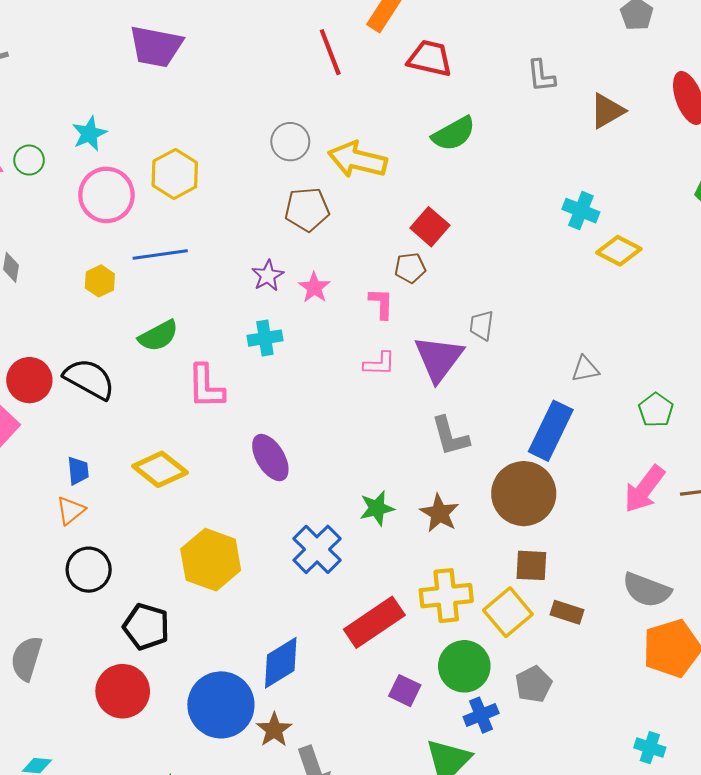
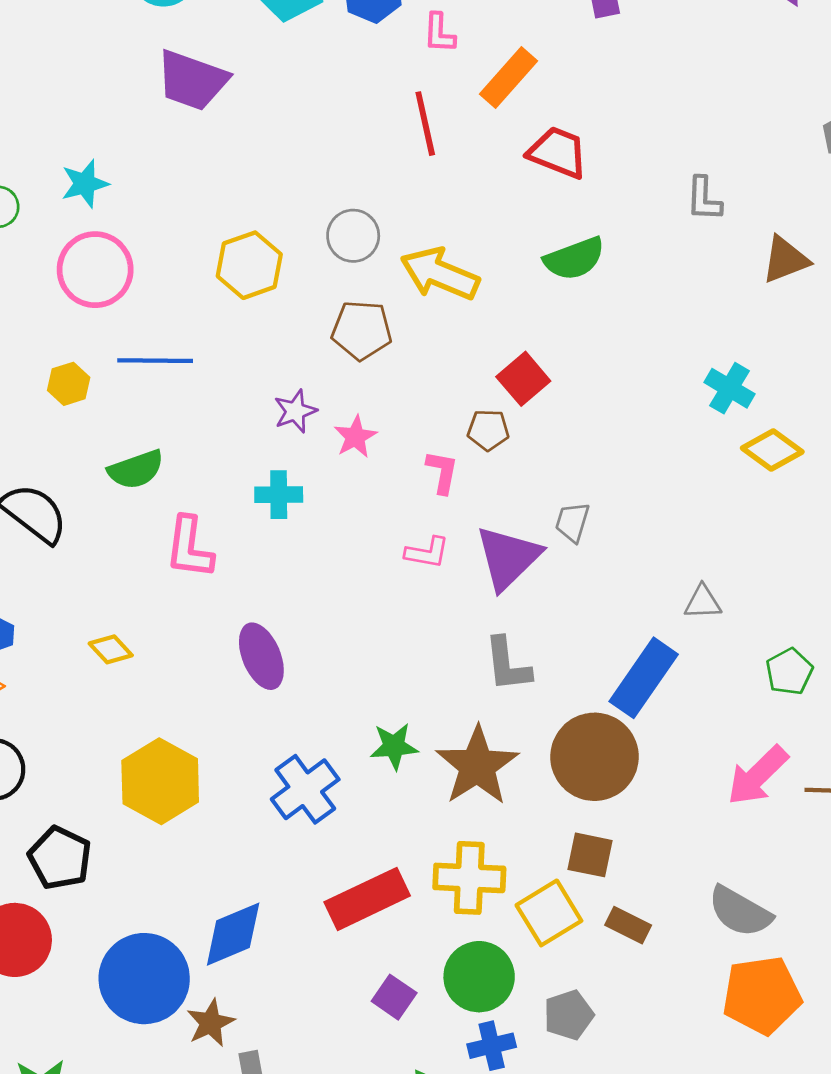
yellow hexagon: (175, 174) -> (249, 265), moved
yellow diamond: (160, 469) -> (111, 649), size x0.6
brown star: (439, 513) -> (477, 766), size x1.5

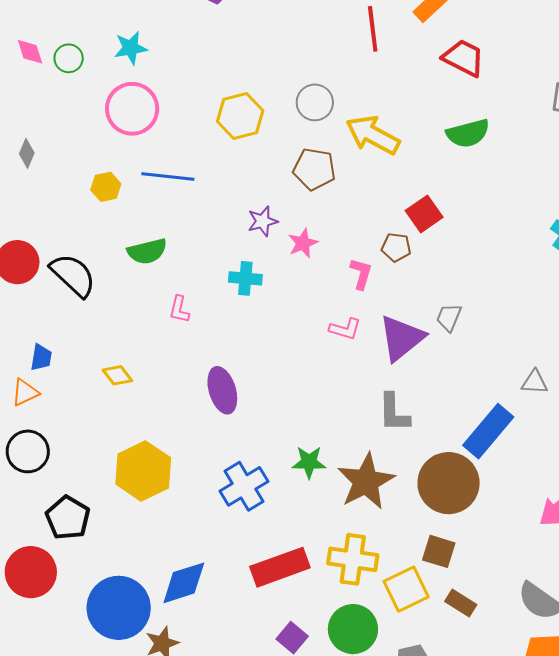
pink L-shape: (189, 547) -> (179, 309), size x0.6

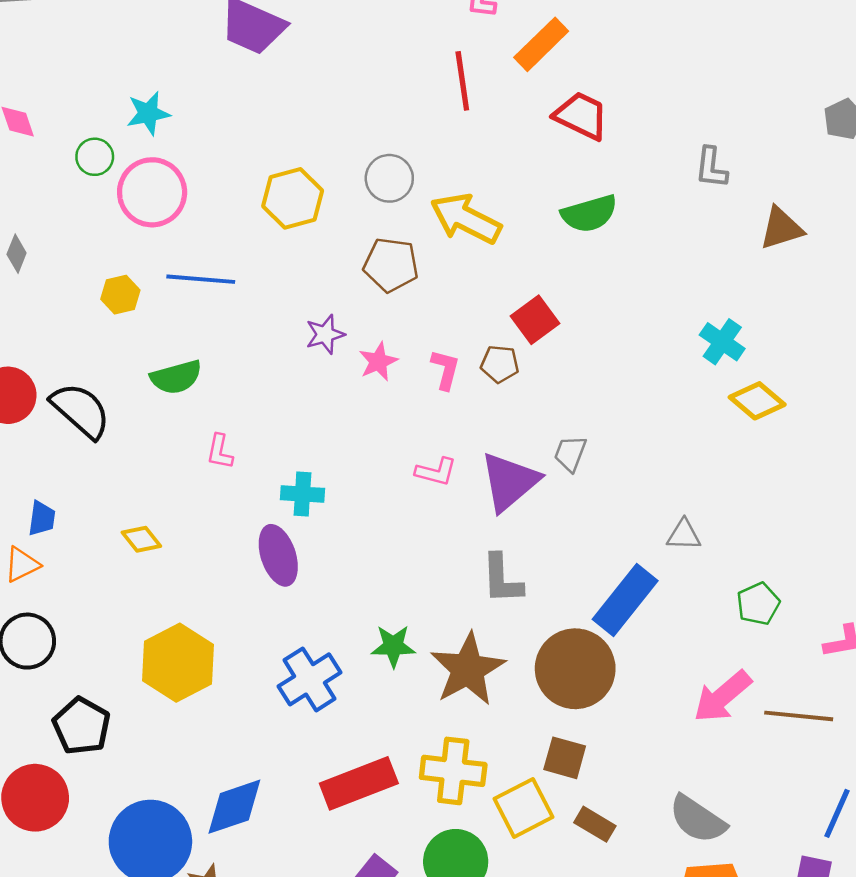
green circle: (69, 58) -> (95, 157), moved
pink L-shape: (361, 274) -> (445, 369), moved
cyan cross: (245, 278) -> (302, 494), moved

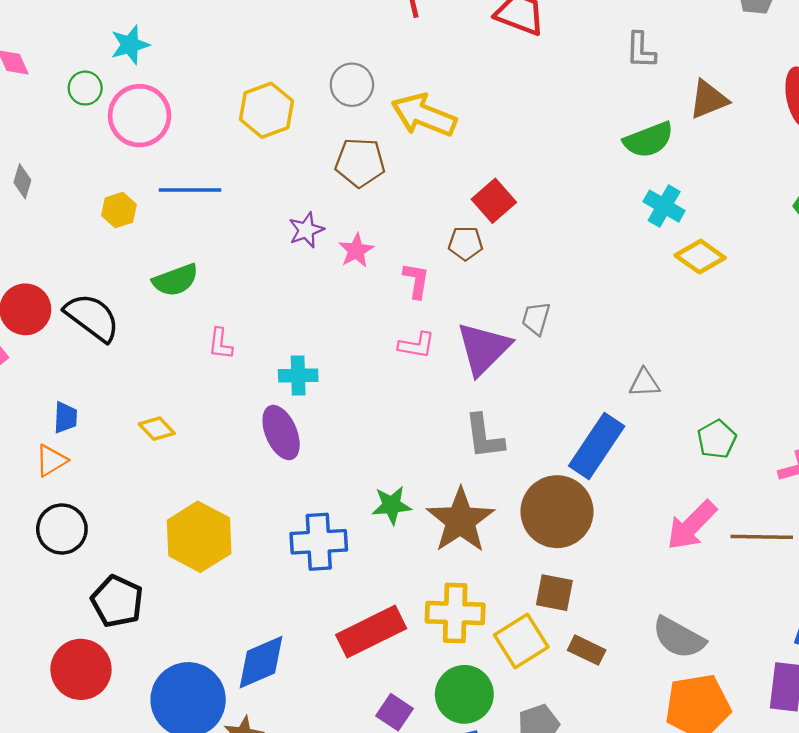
green semicircle: (589, 214) -> (649, 140), moved
pink L-shape: (445, 369) -> (416, 281), moved
blue cross: (309, 679) -> (319, 542), turned 34

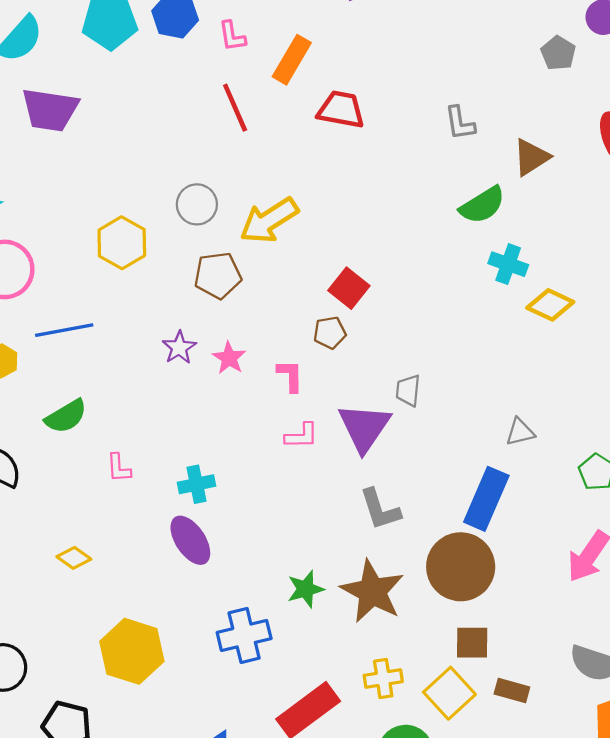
yellow arrow: (424, 115) -> (269, 220), turned -44
yellow cross: (455, 613) -> (383, 679), size x0.7

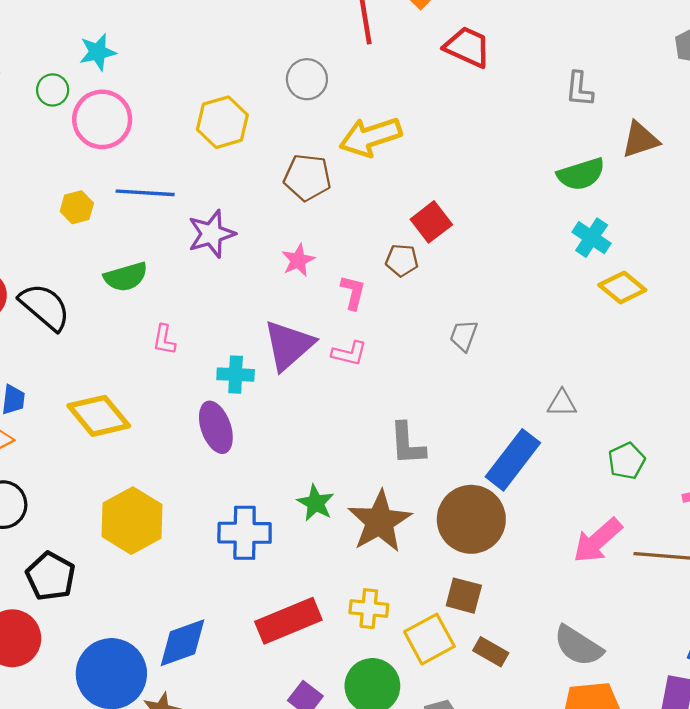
gray circle: (197, 204) -> (307, 79), moved
purple star: (179, 348) -> (211, 234), moved, size x1.4
purple triangle: (364, 427) -> (289, 345), moved
yellow diamond: (74, 558) -> (99, 416), size x1.8
green star: (306, 589) -> (316, 503), turned 30

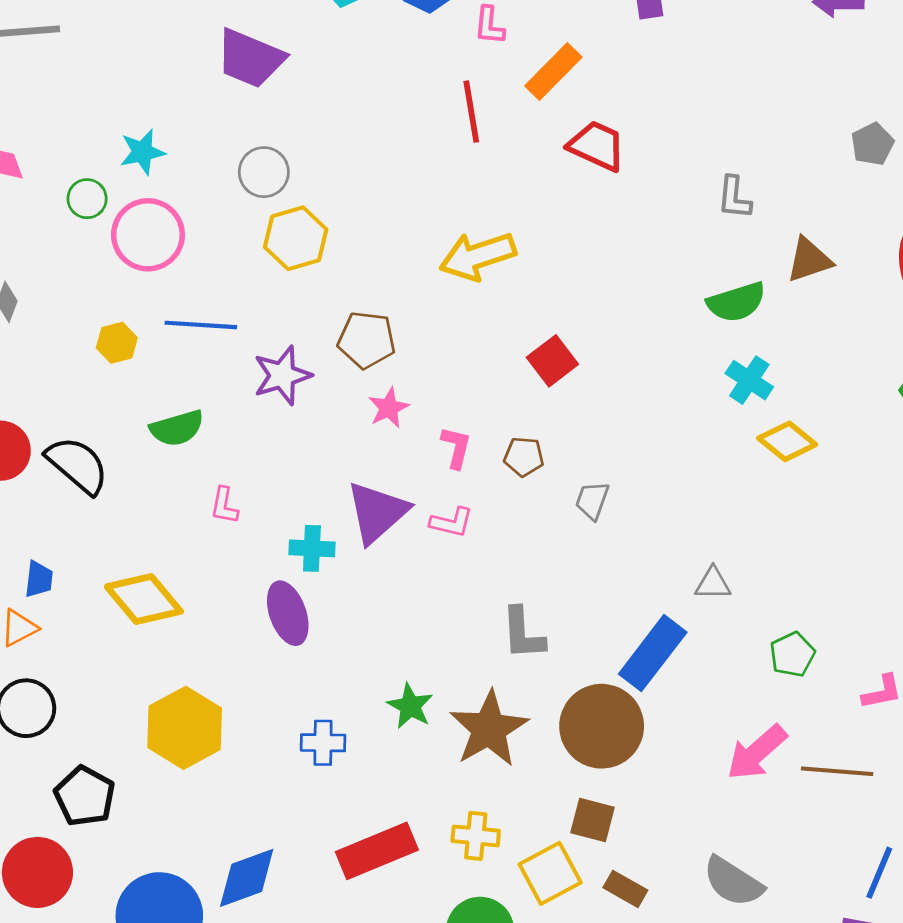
gray circle: (307, 79) -> (264, 172), moved
brown pentagon: (307, 177) -> (367, 340), moved
brown pentagon: (402, 260) -> (524, 457), moved
blue cross: (245, 533) -> (323, 743), size x0.7

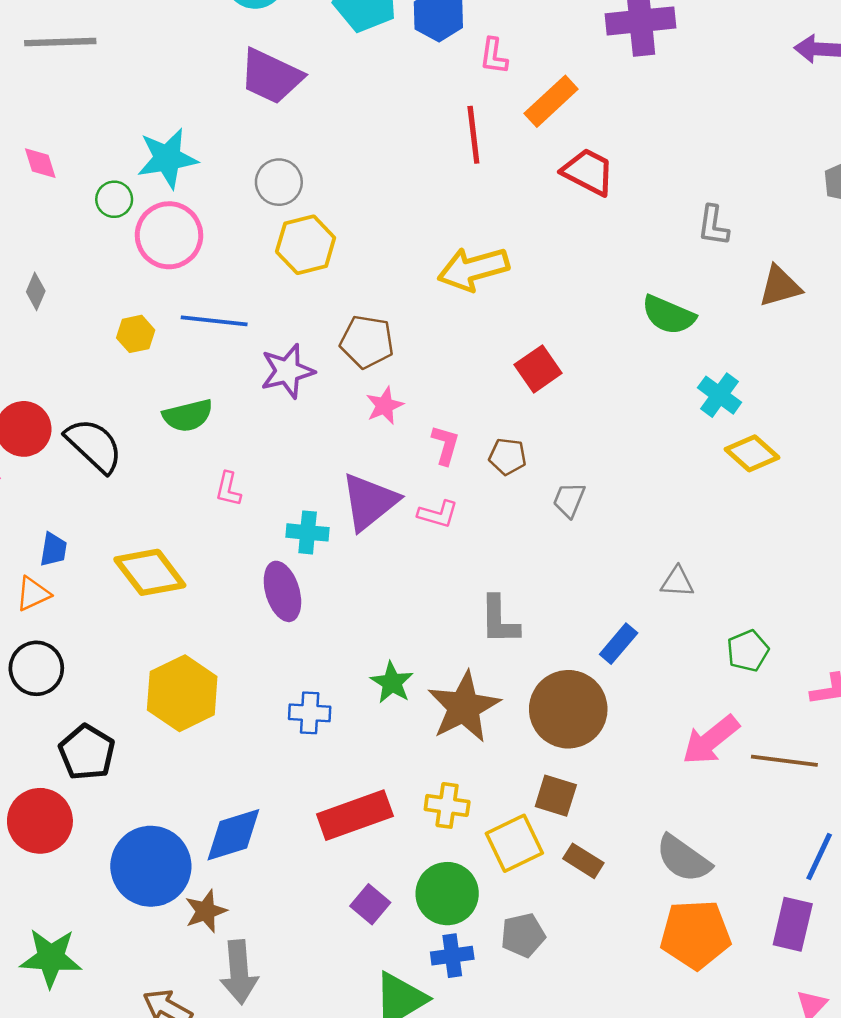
cyan star: (142, 152) -> (167, 158), size x1.4
green semicircle: (736, 302) -> (668, 315), moved, turned 38
blue rectangle: (653, 653) -> (619, 644), size x0.6

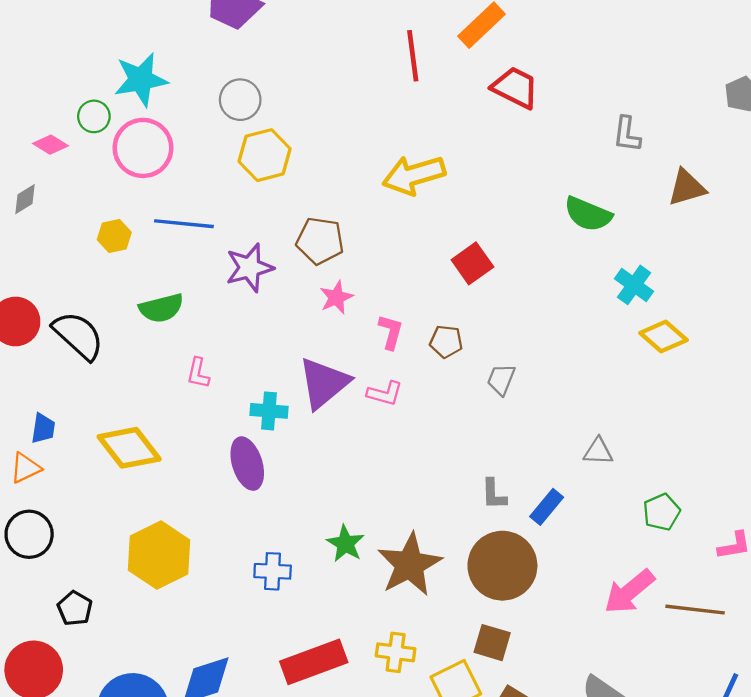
pink diamond: (40, 163) -> (50, 145), moved, turned -40
gray diamond: (36, 291) -> (25, 199), turned 36
gray L-shape: (499, 620) -> (494, 494), moved, size x0.7
black pentagon: (87, 752) -> (75, 608), size x0.7

